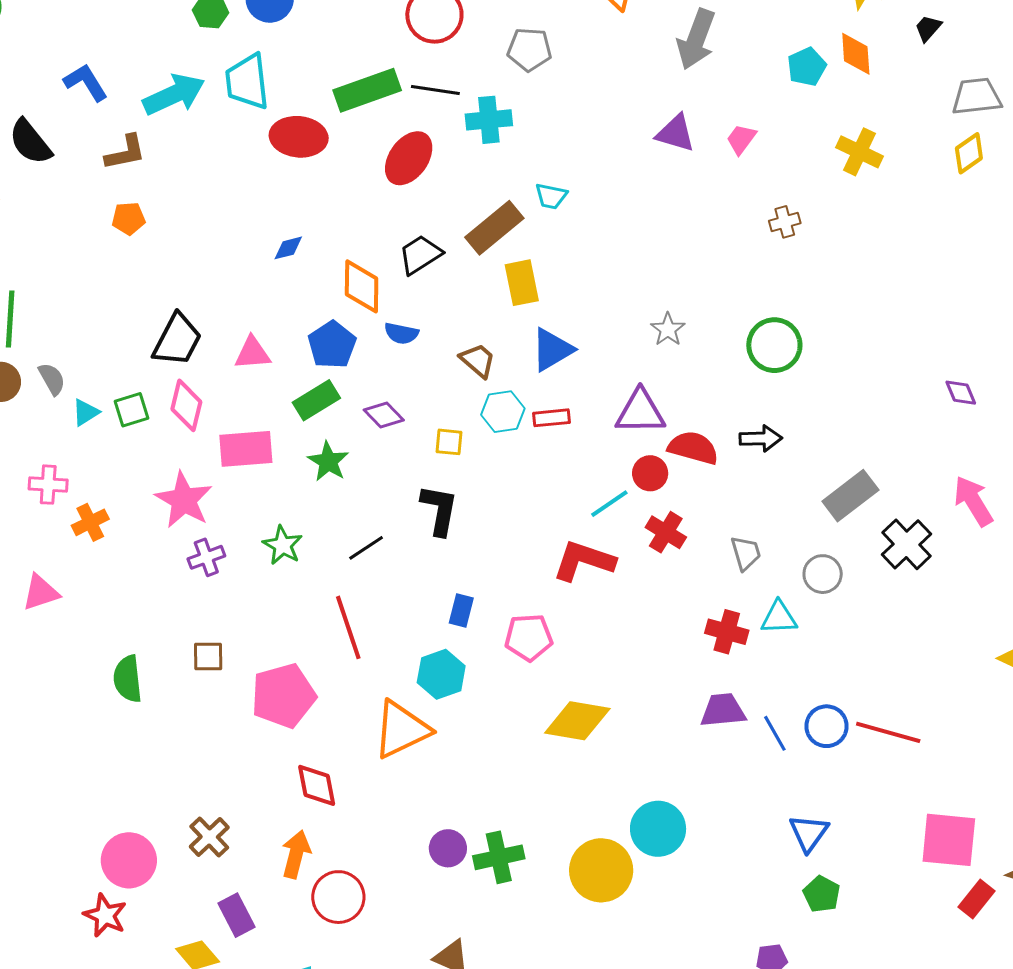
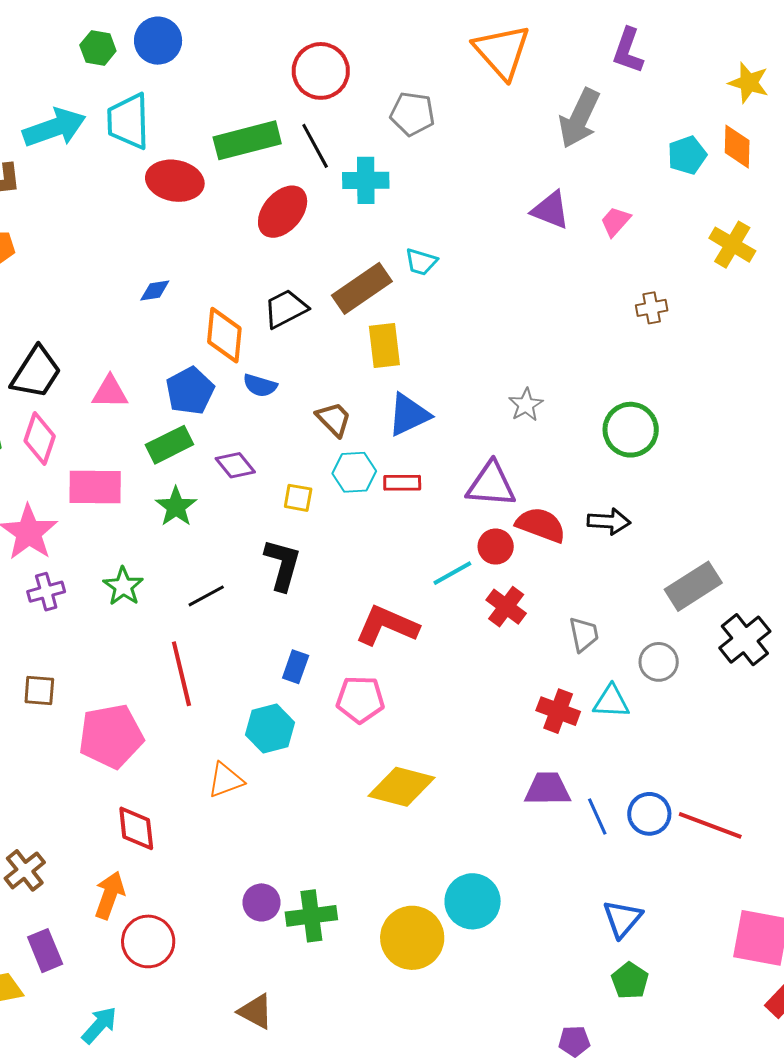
black line: (435, 90) -> (315, 146), turned 48
red L-shape: (584, 561) -> (387, 626), moved
orange triangle: (401, 730) -> (226, 780), size x0.6

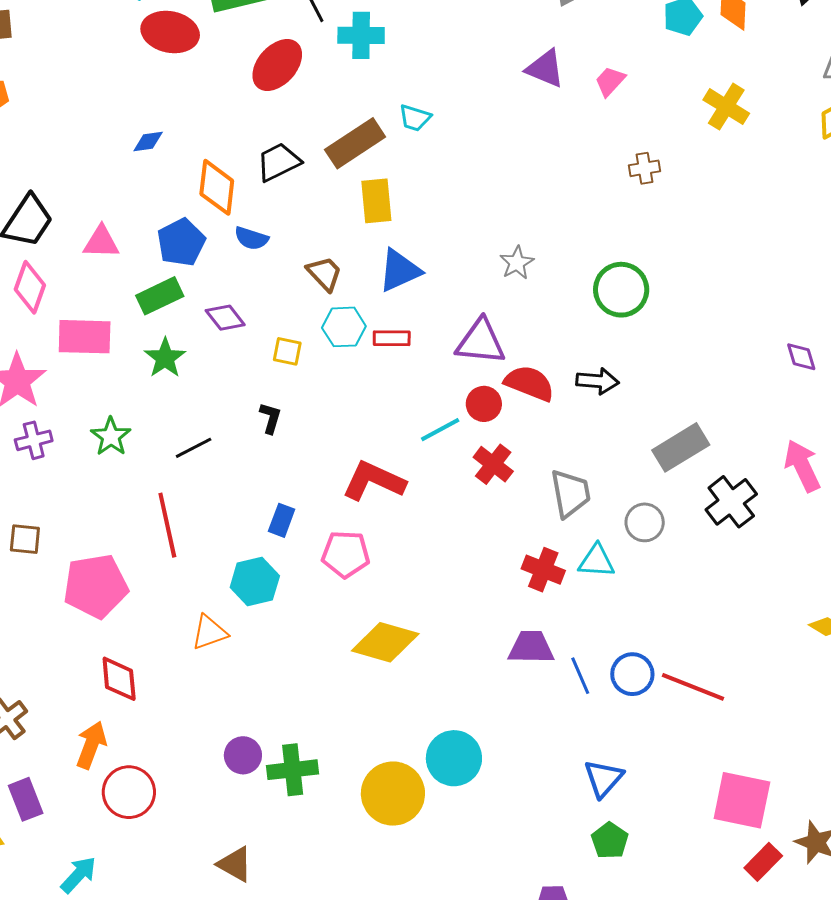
black L-shape: (282, 565) -> (270, 418), size x0.6
gray trapezoid: (584, 634) -> (570, 493), size x1.4

